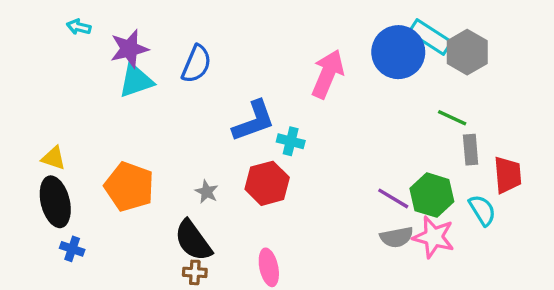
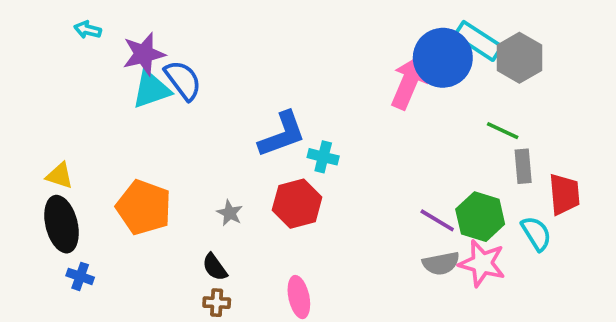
blue semicircle: (196, 64) -> (183, 80), moved, turned -60
pink arrow: (328, 74) -> (409, 82), moved
black semicircle: (193, 240) -> (215, 267), size x0.6

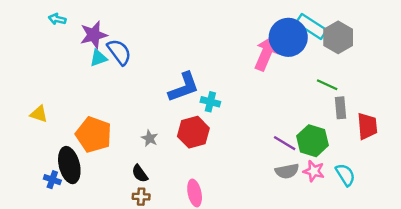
cyan triangle: (151, 90) -> (99, 58), size x0.7
black ellipse: (62, 224) -> (69, 165), moved
cyan semicircle: (536, 233) -> (345, 175), moved
pink star: (482, 263) -> (314, 171), size x0.7

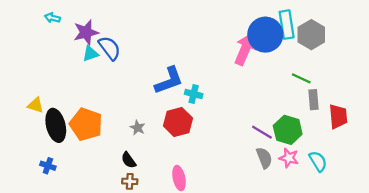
cyan rectangle: (311, 26) -> (287, 25), turned 48
black ellipse: (69, 165) -> (56, 125), moved
gray semicircle: (287, 171) -> (264, 158), turned -100

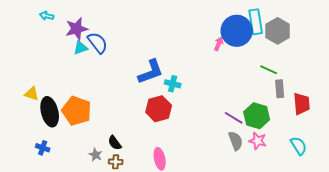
pink arrow: (245, 49) -> (219, 44), size x0.5
gray star: (138, 128) -> (96, 155), moved
cyan semicircle: (318, 161) -> (299, 146), moved

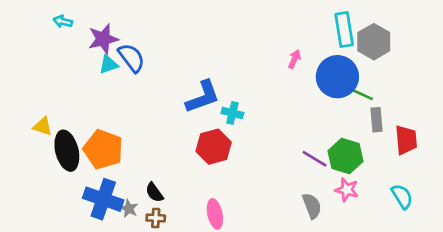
blue circle: (237, 31) -> (337, 77), moved
gray semicircle: (236, 141) -> (312, 206), moved
blue cross: (43, 148) -> (103, 199), moved, size x2.0

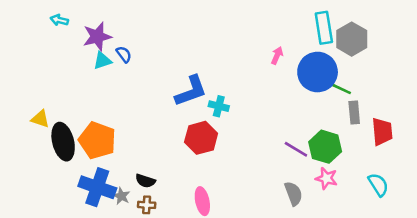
blue semicircle: (131, 58) -> (124, 54), size x0.6
black semicircle: (154, 192) -> (145, 181), turned -36

